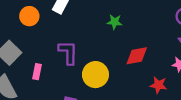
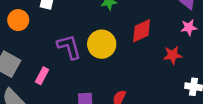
pink rectangle: (37, 72) -> (42, 76), turned 32
yellow circle: (95, 75) -> (102, 44), moved

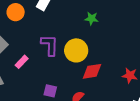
red diamond: (142, 31) -> (92, 71), moved

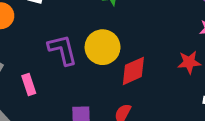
pink rectangle: (22, 62) -> (29, 85), turned -48

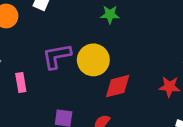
purple L-shape: (62, 50) -> (57, 56), turned -96

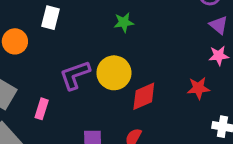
pink rectangle: (21, 83) -> (42, 109), turned 36

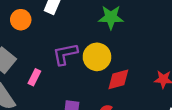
green star: (124, 22) -> (111, 17), size x1.5

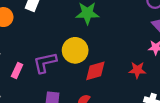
purple L-shape: (65, 54) -> (45, 63), moved

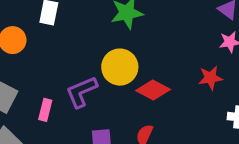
red diamond: (95, 71) -> (153, 90), turned 55

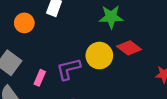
red diamond: (153, 90) -> (129, 48), moved

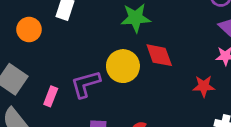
red diamond: (129, 48) -> (159, 55), turned 35

